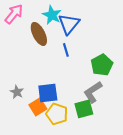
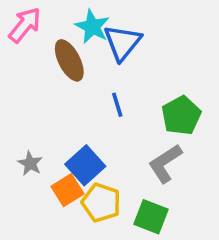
blue line: (66, 50) -> (117, 105), moved
blue square: (48, 93) -> (85, 165), turned -35
green square: (84, 109) -> (151, 217), moved, turned 36

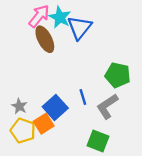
pink arrow: (25, 25) -> (39, 16), moved
blue line: (117, 105) -> (83, 97), moved
green pentagon: (181, 115) -> (118, 75), turned -30
yellow pentagon: (101, 203) -> (23, 131), moved

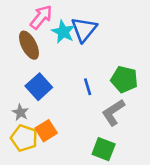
cyan star: (60, 17) -> (63, 32), moved
brown ellipse: (45, 39) -> (29, 45), moved
blue line: (83, 97) -> (88, 87), moved
blue square: (55, 107) -> (39, 87), moved

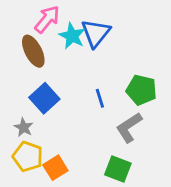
orange square: (46, 131) -> (55, 168), moved

